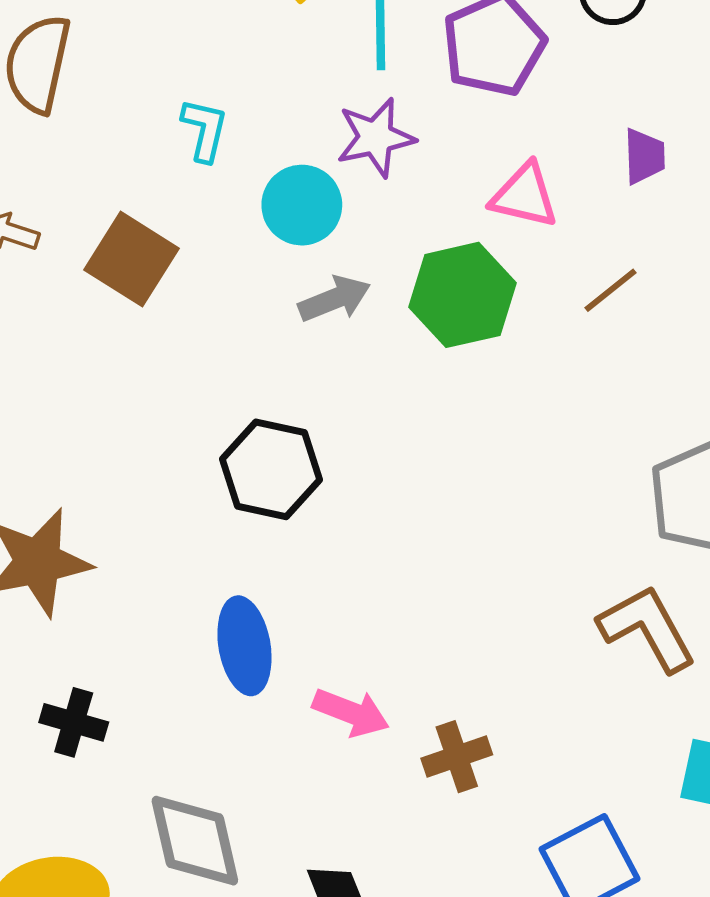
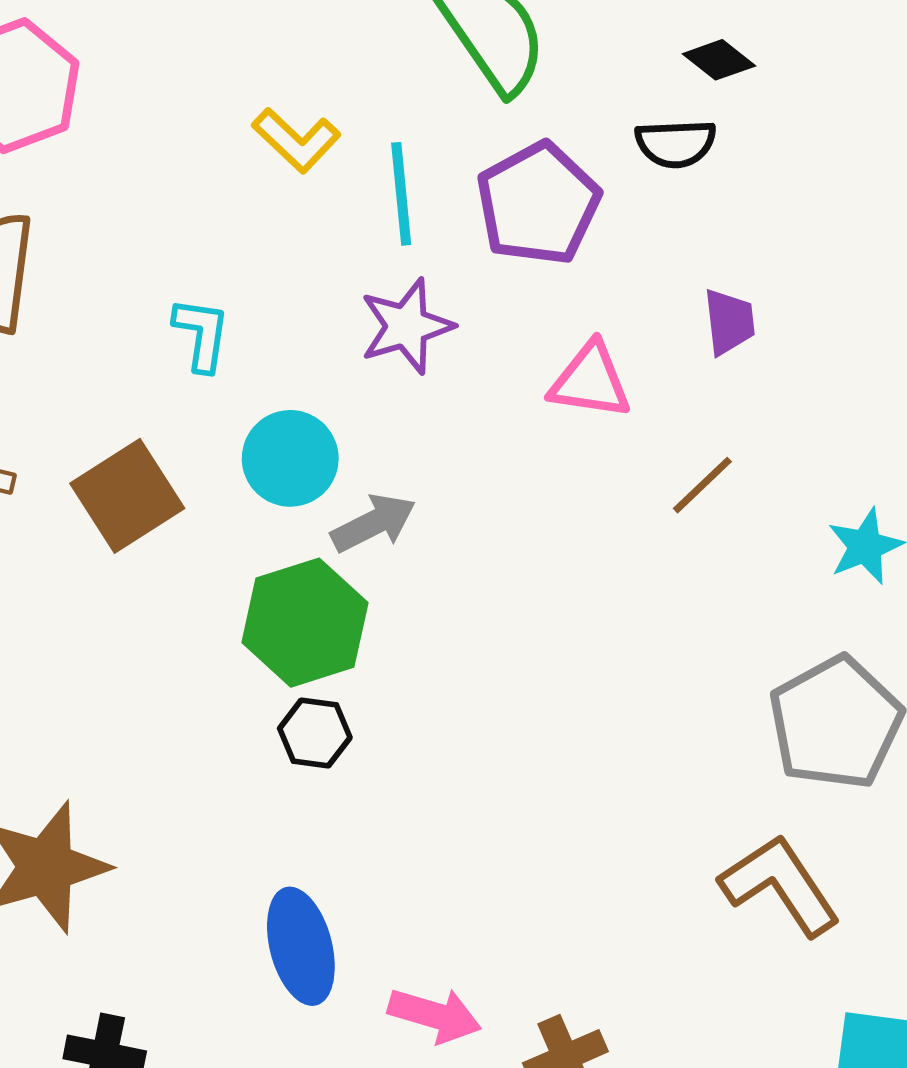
cyan circle: (302, 205) -> (290, 458), moved
brown square: (132, 259) -> (127, 496), turned 30
green hexagon: (462, 295) -> (305, 623), moved
black hexagon: (271, 469) -> (315, 733), size x0.6

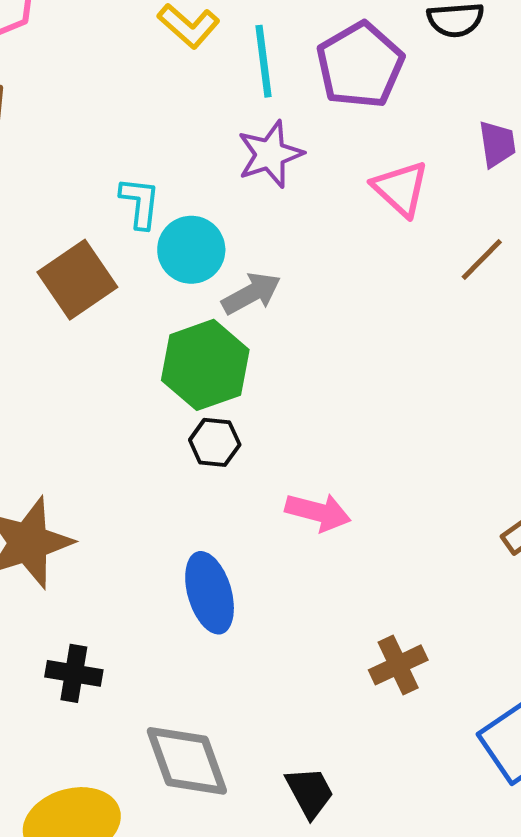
cyan L-shape: (201, 334) -> (140, 203), moved
pink triangle: (590, 381) -> (401, 189), turned 36
pink arrow: (435, 1015) -> (318, 512), moved

